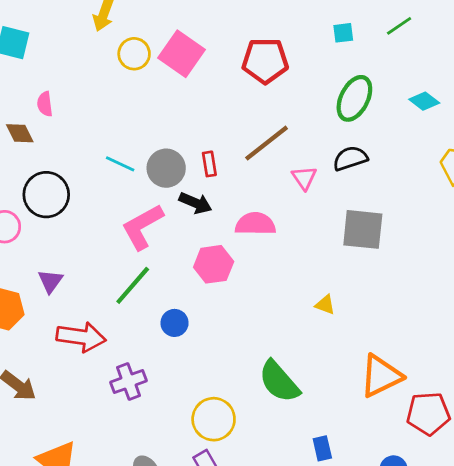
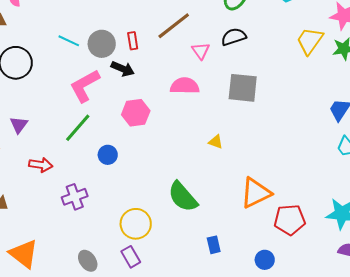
pink semicircle: (255, 224) -> (185, 86), moved
red arrow: (81, 337) -> (41, 165), size x0.7

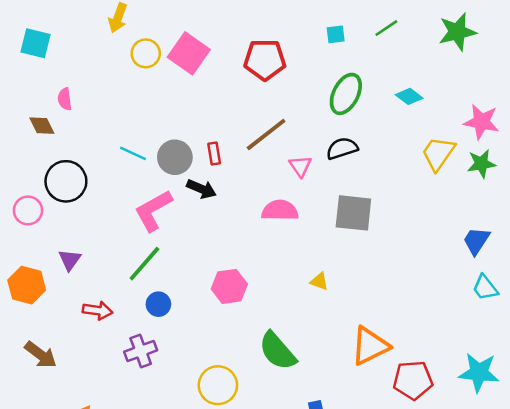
pink hexagon: (136, 113) -> (229, 286), moved
blue circle: (108, 155) -> (158, 304), moved

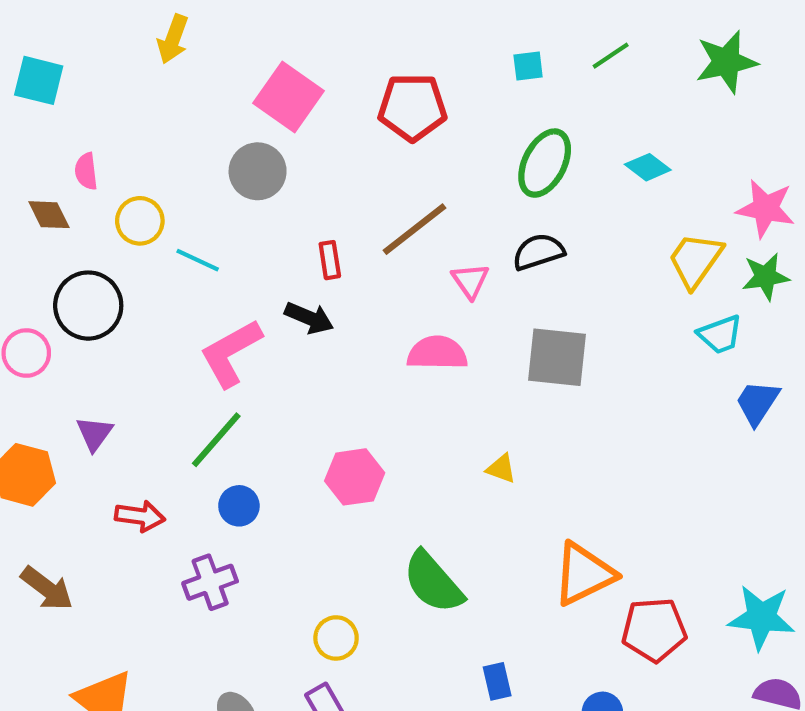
yellow circle: (146, 53) -> (140, 221), moved
gray circle: (175, 157) -> (258, 171), moved
cyan trapezoid: (485, 288) -> (720, 334), moved, turned -72
yellow circle: (218, 385) -> (336, 638), size x0.7

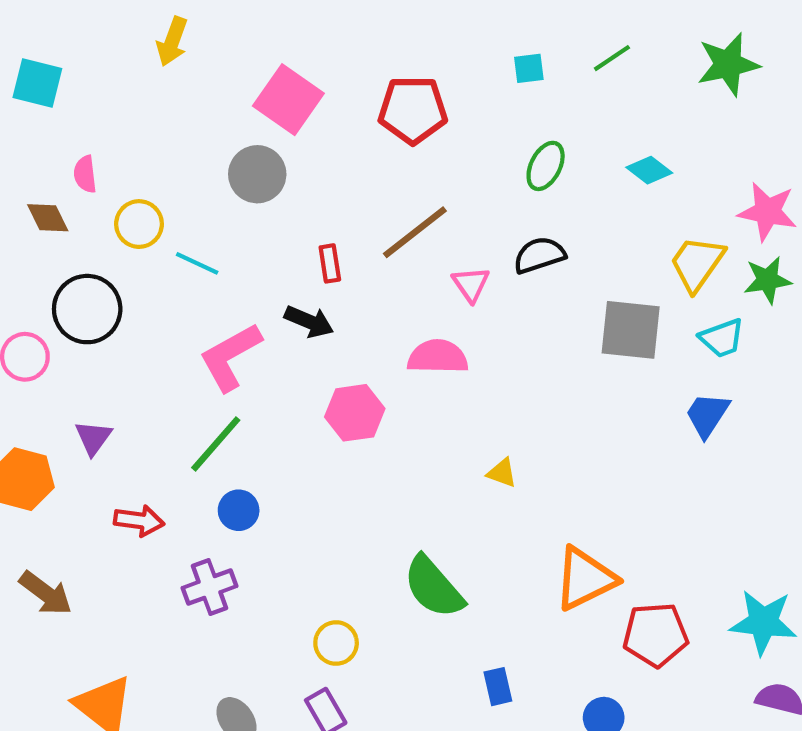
green ellipse: (545, 163) -> (546, 166), size x0.7
gray square: (557, 357) -> (631, 330), moved
blue trapezoid: (757, 403) -> (707, 415), moved
pink hexagon: (355, 477) -> (355, 413), moved

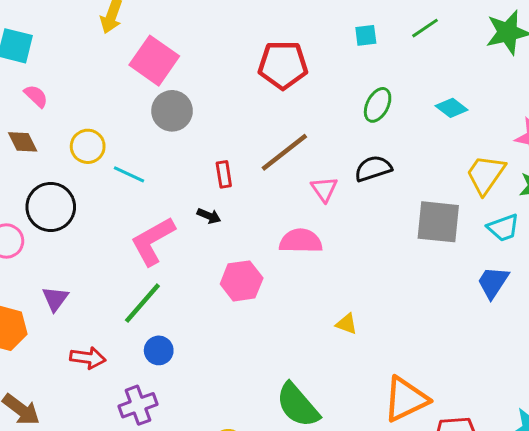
pink square: (288, 100) -> (154, 61), moved
pink semicircle: (85, 174) -> (36, 96), moved, turned 140
black arrow: (309, 322) -> (209, 216), size x0.7

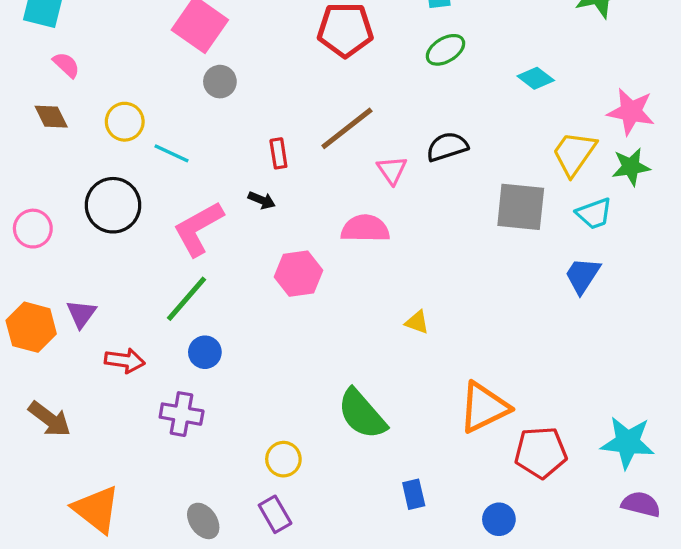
green ellipse: (378, 105) -> (445, 50), moved, turned 32
gray circle: (172, 111) -> (220, 82), size x0.7
black circle: (51, 207) -> (113, 205), moved
purple triangle: (55, 299) -> (81, 314), moved
purple cross: (138, 405) -> (182, 414), turned 30

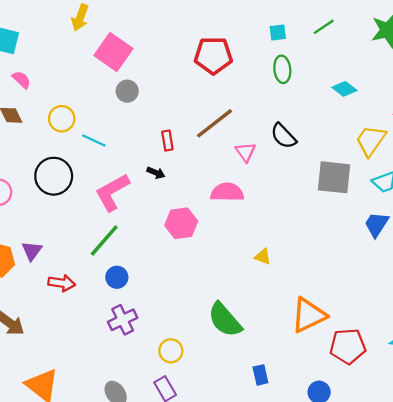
green ellipse: (445, 50) -> (282, 69), turned -65
black semicircle: (447, 147) -> (283, 136), turned -116
purple cross: (182, 414) -> (123, 320), moved, turned -36

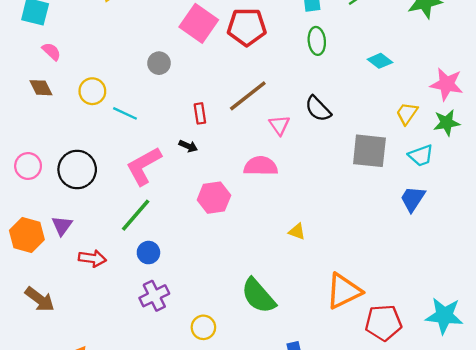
pink square: (113, 52) -> (199, 23), moved
yellow trapezoid: (371, 141) -> (407, 113), size x0.7
black circle: (54, 176) -> (77, 170), moved

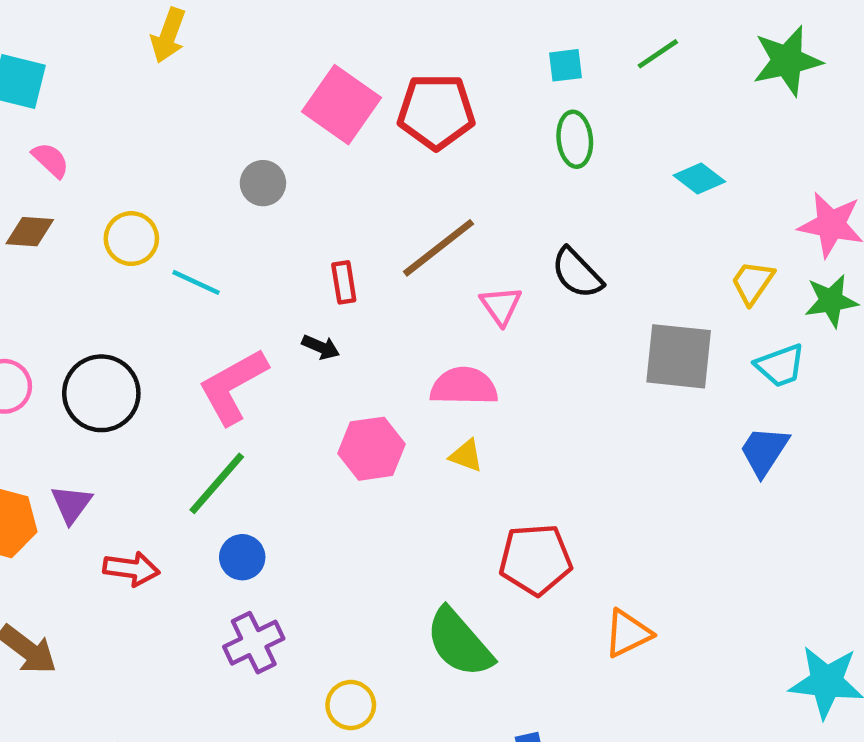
brown diamond: (41, 88) -> (30, 232), turned -60
yellow triangle: (297, 231) -> (466, 456), moved
orange triangle: (344, 291) -> (628, 633), size x0.7
red pentagon: (383, 323) -> (535, 560), moved

